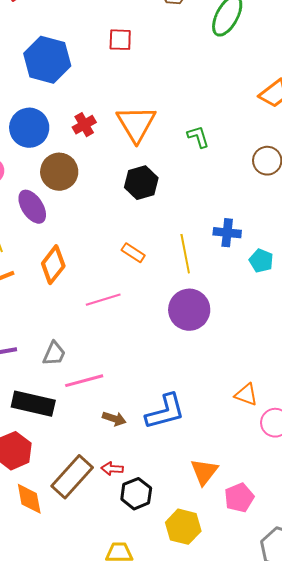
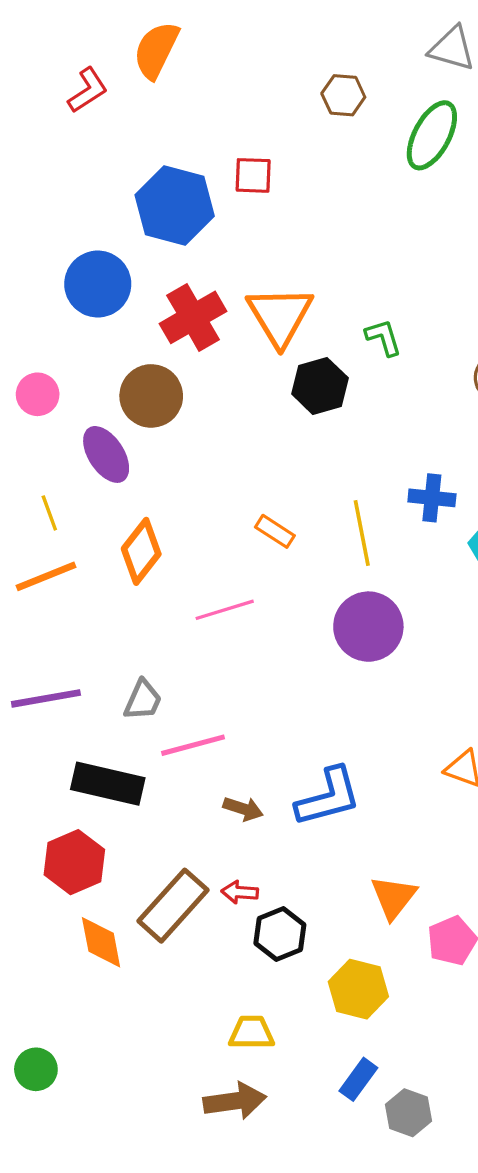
blue hexagon: (47, 60) -> (175, 206), moved
red cross: (84, 125) -> (193, 317), size x1.6
blue circle: (29, 128) -> (98, 284), moved
black hexagon: (141, 183) -> (320, 386), moved

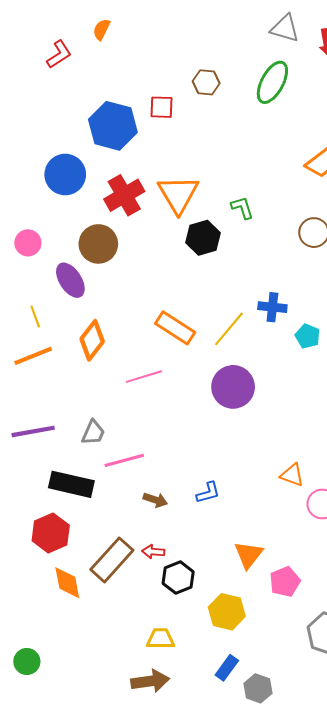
orange semicircle: (156, 50) -> (101, 29), size x0.6
brown hexagon: (343, 95) -> (206, 82), moved
orange rectangle: (275, 531) -> (175, 328), size x1.6
yellow line: (362, 533) -> (229, 329), turned 51
blue L-shape: (328, 797) -> (208, 493), size x0.6

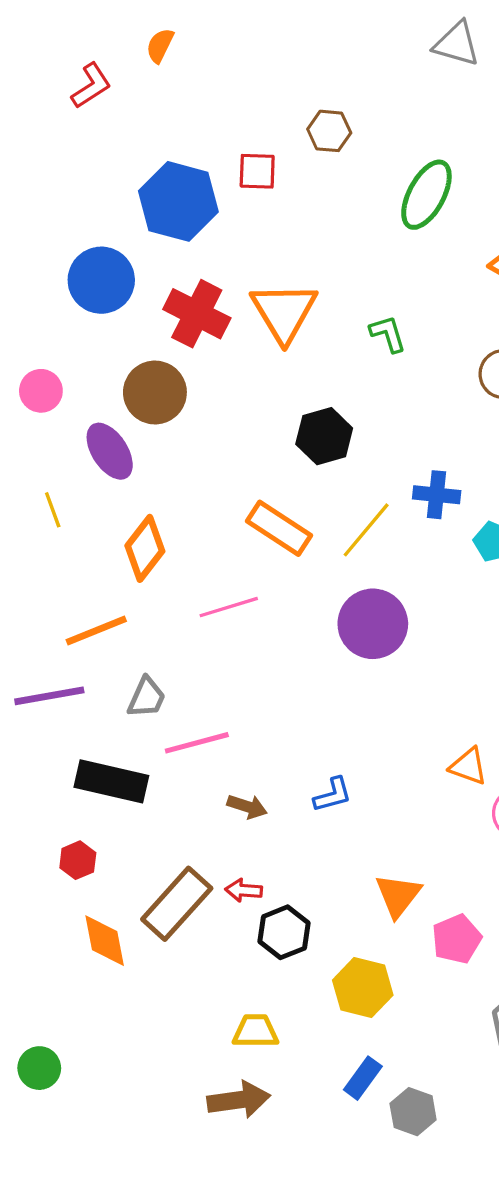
green ellipse: (272, 82) -> (426, 195), moved
red cross: (124, 195) -> (197, 314), turned -33
black hexagon: (203, 238) -> (324, 436), moved
orange line: (33, 356) -> (96, 631), moved
red hexagon: (51, 533) -> (78, 860), size x0.6

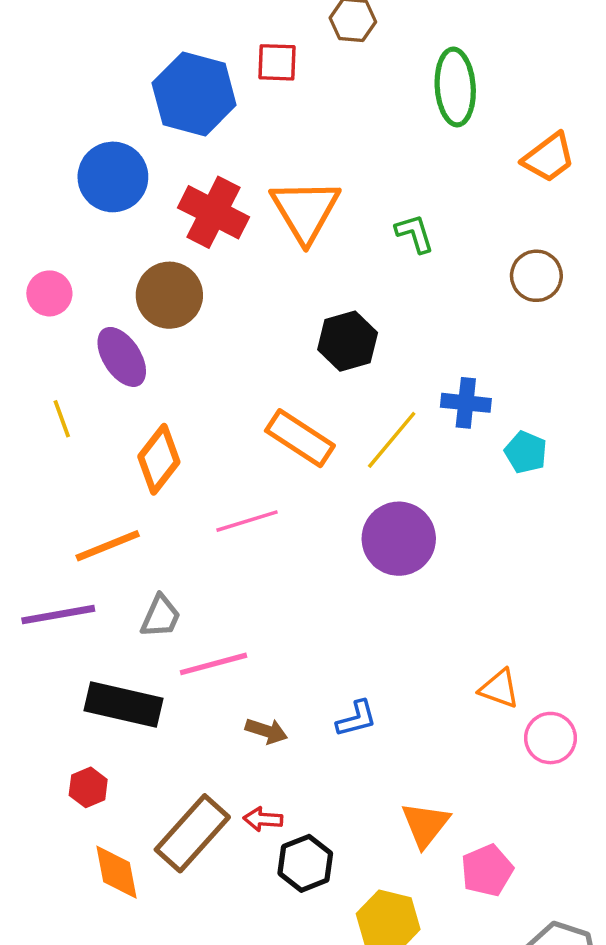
green ellipse: (426, 195) -> (455, 87), turned -32

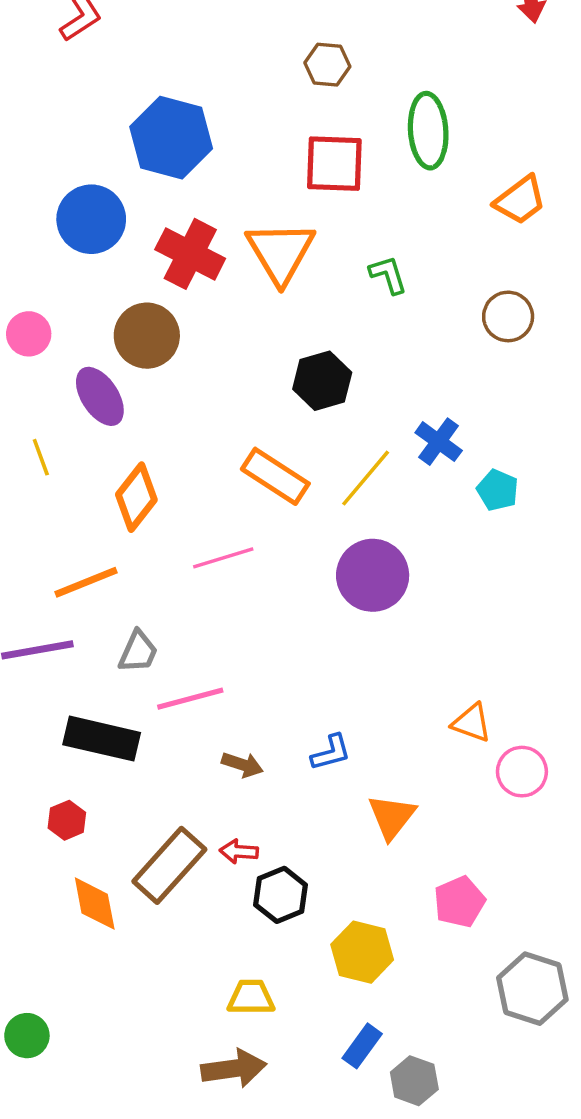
red square: (277, 62) -> (334, 164), moved, size x1.5
blue cross: (466, 403) -> (439, 442), turned 30
orange triangle: (425, 825) -> (392, 817), moved

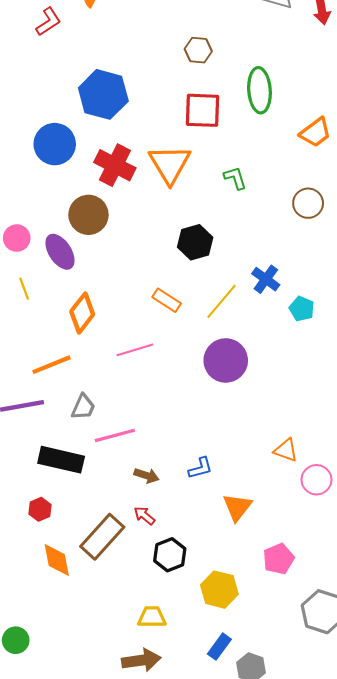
pink circle: (29, 334) -> (17, 238), moved
orange rectangle: (275, 476) -> (167, 300), size x0.7
red arrow: (239, 851) -> (144, 516), moved, turned 35

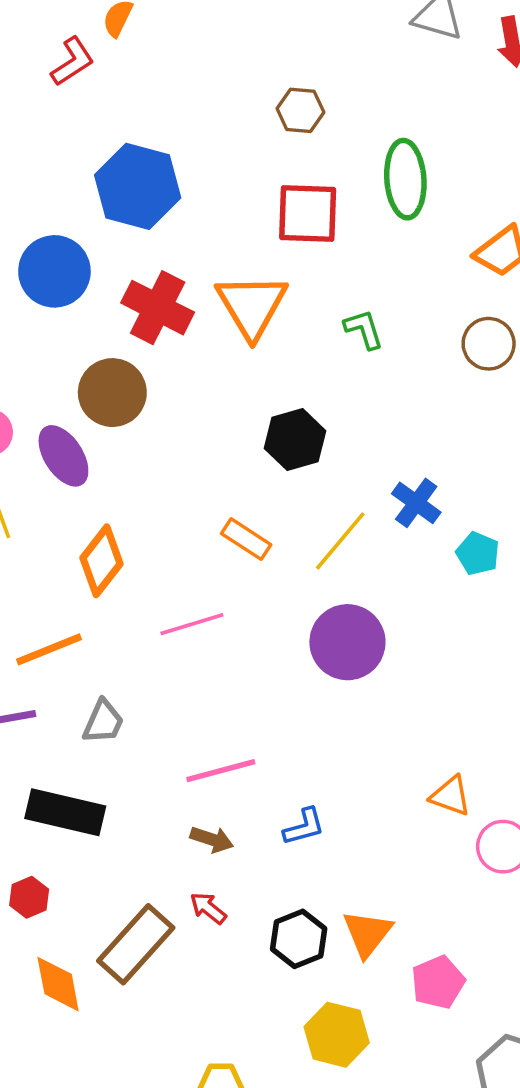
red L-shape: (48, 22) -> (73, 62), moved
brown circle: (308, 203) -> (489, 344), moved
pink line: (115, 435) -> (221, 771), moved
orange triangle: (237, 507) -> (367, 933), moved
black hexagon: (170, 555) -> (299, 939), moved

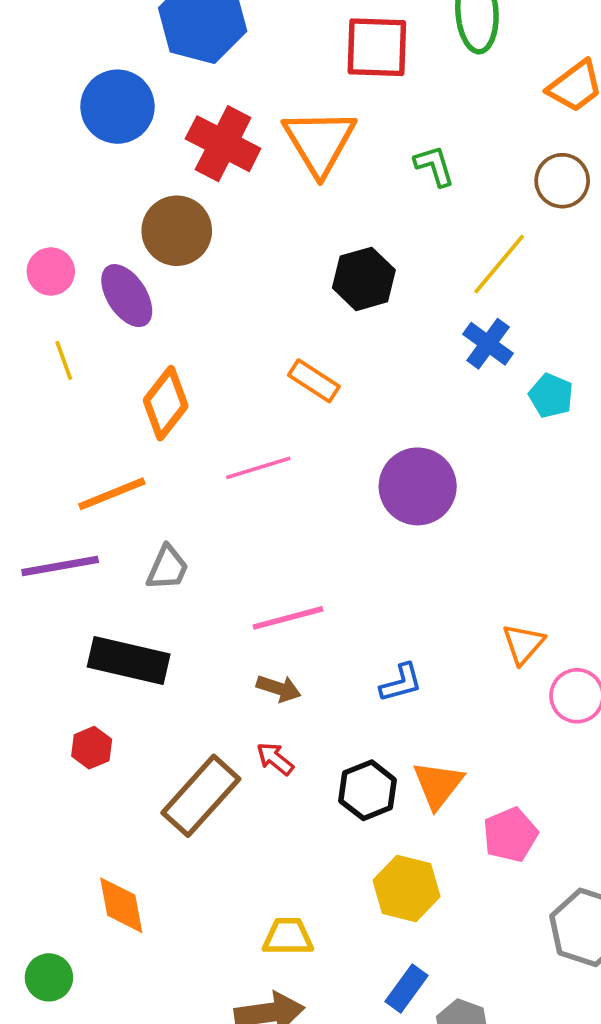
yellow line: (340, 541) -> (499, 264), moved
orange triangle: (451, 796) -> (523, 644), turned 51
blue L-shape: (304, 827) -> (401, 683), moved
orange diamond: (58, 984) -> (121, 905), moved

